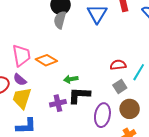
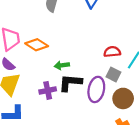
gray square: (120, 86) -> (113, 75), turned -32
purple ellipse: (102, 115) -> (96, 89), moved

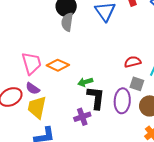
black L-shape: (70, 83) -> (96, 98), turned 100
purple cross: (48, 90) -> (82, 117), moved

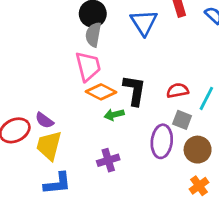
pink trapezoid: (32, 63) -> (88, 66), moved
orange diamond: (58, 65) -> (101, 92), moved
black L-shape: (96, 98) -> (134, 90), moved

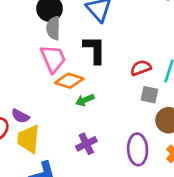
black L-shape: (134, 90) -> (95, 50), moved
purple ellipse: (162, 141) -> (138, 149), moved

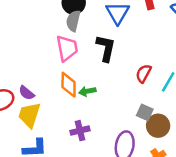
red semicircle: (141, 68) -> (144, 73), turned -54
orange diamond: (69, 81) -> (69, 85), moved, turned 60
gray square: (149, 95) -> (145, 112), moved

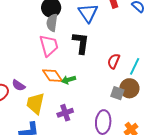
orange diamond: (69, 85) -> (53, 76), turned -30
yellow trapezoid: (29, 115) -> (35, 103), moved
brown circle: (158, 126) -> (129, 88), moved

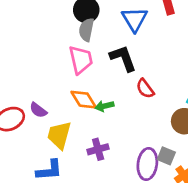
black L-shape: (81, 43) -> (123, 58), turned -30
red semicircle: (114, 61) -> (145, 89), moved, turned -63
gray square: (117, 93) -> (166, 156), moved

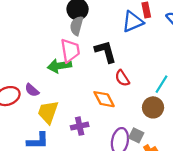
blue triangle: (135, 19) -> (133, 22), moved, turned 35
orange diamond: (84, 100) -> (104, 99), moved
green arrow: (104, 106) -> (59, 66), moved, size x1.5

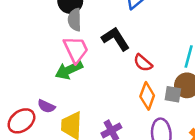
orange diamond: (104, 99) -> (147, 96), moved, turned 65
gray square: (136, 135) -> (173, 94), moved

